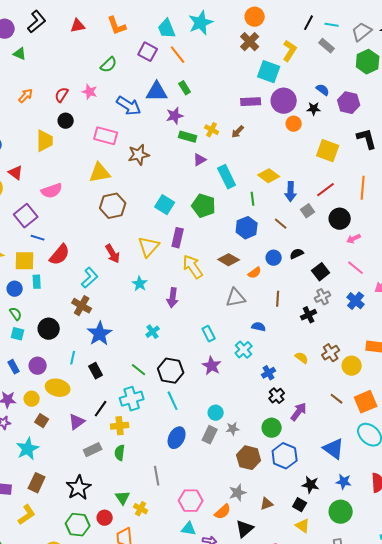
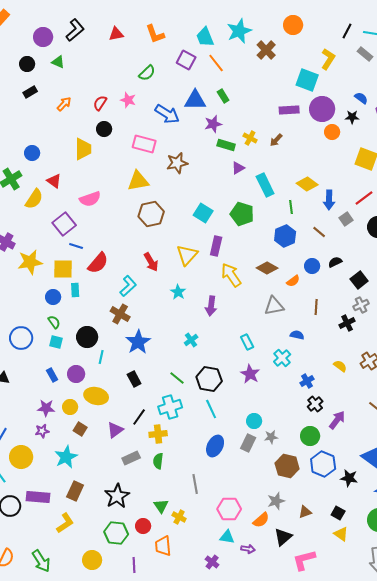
brown cross: (250, 42) -> (266, 50), moved
cyan line: (73, 358) -> (101, 357), moved
black star: (311, 485) -> (349, 478), moved

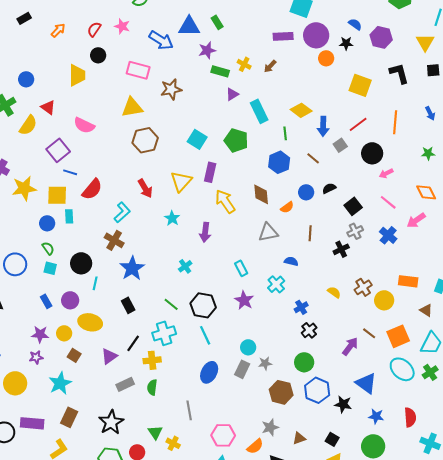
pink semicircle: (90, 199) -> (84, 125), turned 45
brown diamond: (267, 268) -> (261, 194), turned 55
purple arrow: (337, 420) -> (350, 346), moved

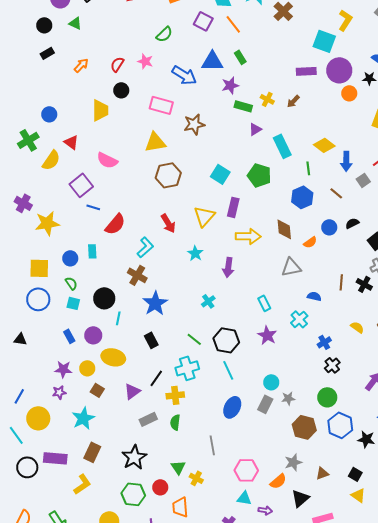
yellow square: (57, 195) -> (39, 268), moved
yellow arrow: (225, 201) -> (248, 236), turned 125
brown line: (310, 233) -> (341, 282), moved
black cross: (341, 249) -> (364, 284), turned -35

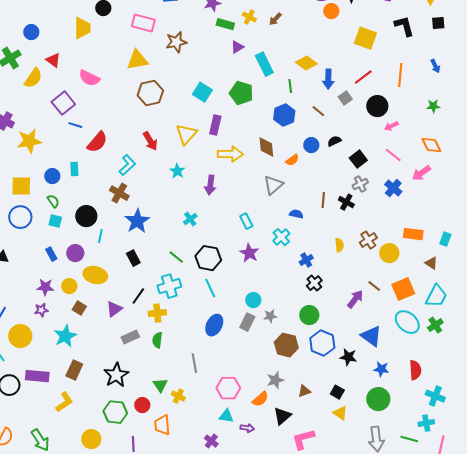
gray triangle: (291, 267) -> (273, 185), turned -30
yellow semicircle: (357, 327) -> (339, 245), turned 48

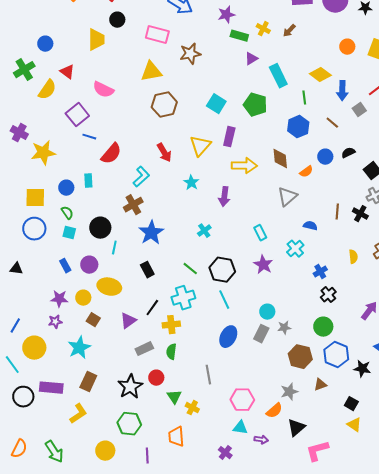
orange circle: (331, 11) -> (347, 47), moved
brown cross: (119, 193) -> (133, 205), turned 30
brown triangle: (304, 391) -> (320, 385), moved
red circle: (142, 405) -> (156, 378), moved

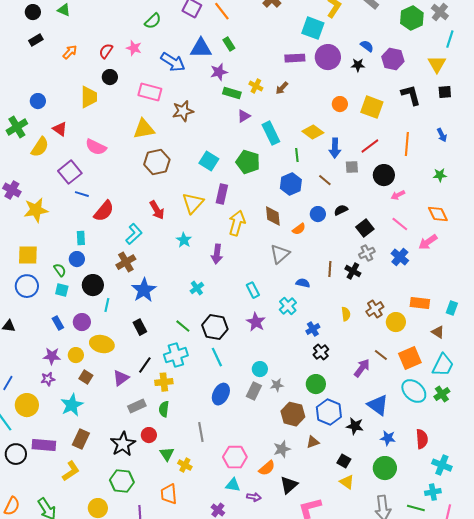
gray square: (359, 110) -> (352, 167), turned 32
yellow arrow: (244, 166) -> (237, 223), turned -75
blue circle: (66, 188) -> (77, 259), moved

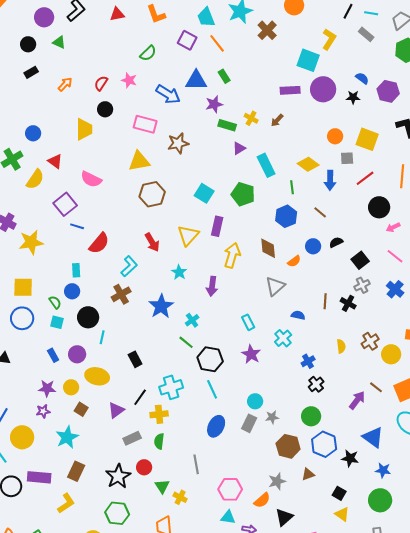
gray square: (352, 167) -> (347, 158), moved
blue star: (144, 290) -> (161, 306), moved
green line: (183, 326) -> (186, 342), moved

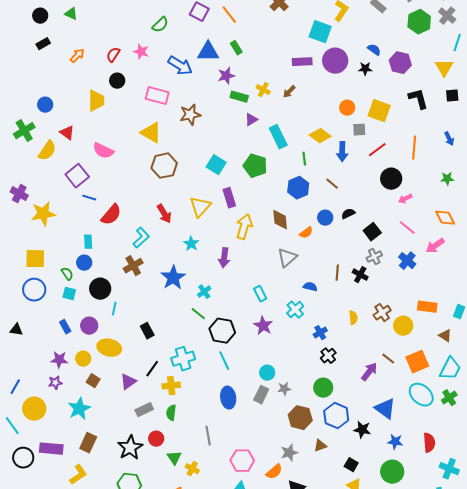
yellow triangle: (139, 161) -> (151, 133), turned 40
purple rectangle: (217, 226) -> (229, 198), turned -30
blue ellipse: (216, 426) -> (228, 398), turned -35

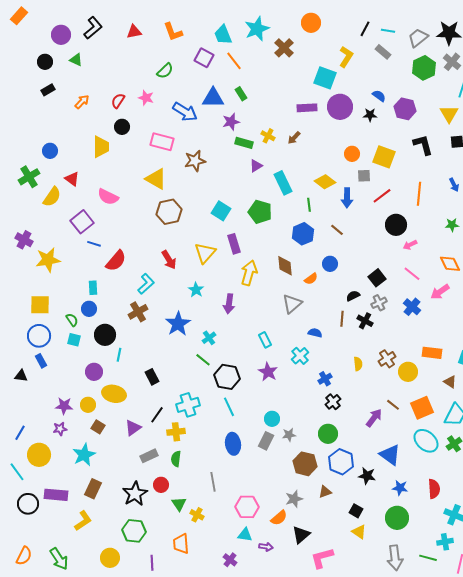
black semicircle: (348, 214) -> (353, 296), moved
blue rectangle: (65, 327) -> (41, 361), moved

